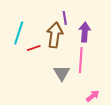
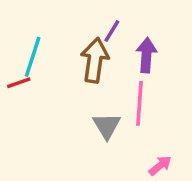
purple line: (65, 18) -> (112, 31), turned 40
red line: (34, 48) -> (19, 83), moved

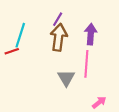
purple line: (112, 31) -> (58, 19), moved

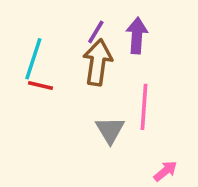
purple arrow: (91, 34) -> (137, 36), moved
red line: (12, 51) -> (41, 85), moved, turned 32

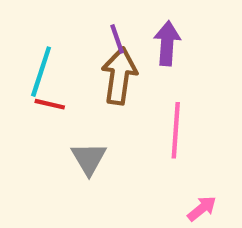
purple line: (96, 32) -> (117, 39), turned -50
gray triangle: (110, 130) -> (89, 159), moved

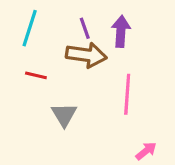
cyan line: (41, 72) -> (30, 28), moved
brown arrow: (119, 76) -> (86, 55), turned 90

